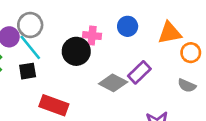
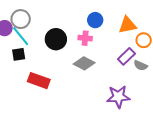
pink cross: (92, 36) -> (85, 38), moved
purple rectangle: (139, 72) -> (126, 56), moved

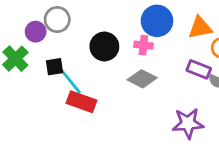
blue circle: (95, 20) -> (157, 21), size x1.5
cyan line: (21, 36) -> (71, 82), moved
purple rectangle: (126, 56) -> (199, 69), turned 66

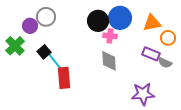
black circle: (104, 46) -> (98, 21), moved
black square: (54, 67) -> (44, 52), turned -32
gray diamond: (142, 79) -> (109, 61), turned 60
red rectangle: (81, 102) -> (64, 78), turned 65

